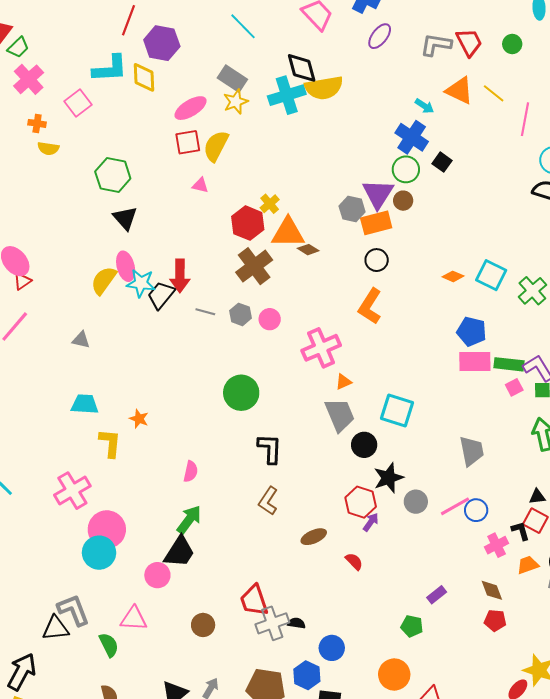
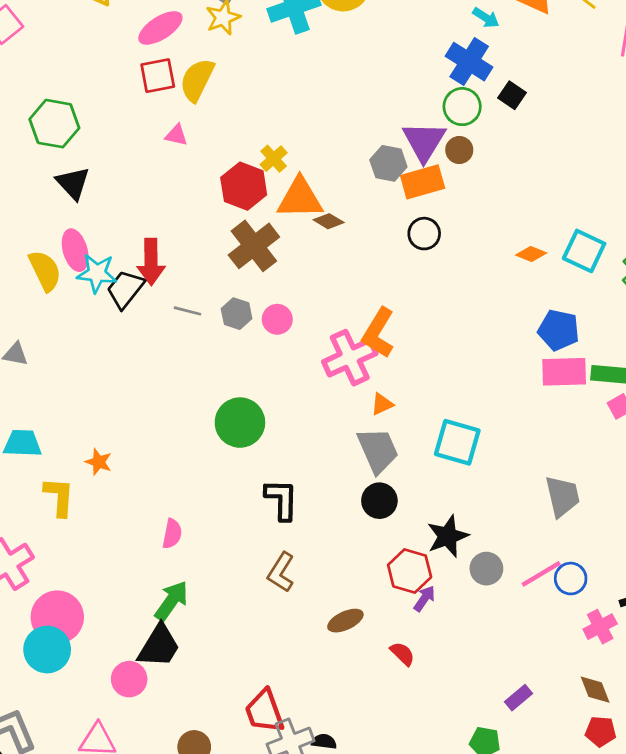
yellow semicircle: (104, 280) -> (45, 271), turned 120
orange L-shape: (370, 306) -> (378, 333), moved
black circle: (364, 445) -> (379, 501), moved

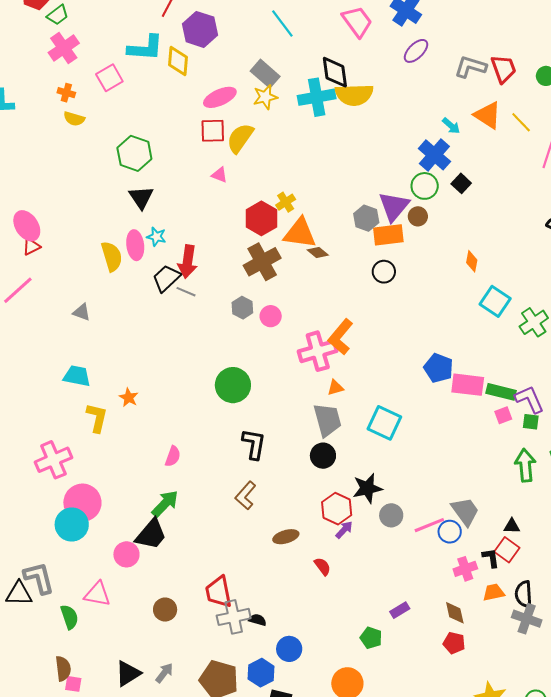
orange diamond: (531, 254) -> (472, 261), moved, turned 70
cyan star: (97, 273) -> (156, 237), moved, size x0.7
gray line: (187, 311) -> (186, 292), moved
blue pentagon: (559, 330) -> (439, 368), moved
gray trapezoid: (562, 496) -> (465, 511), moved, turned -32

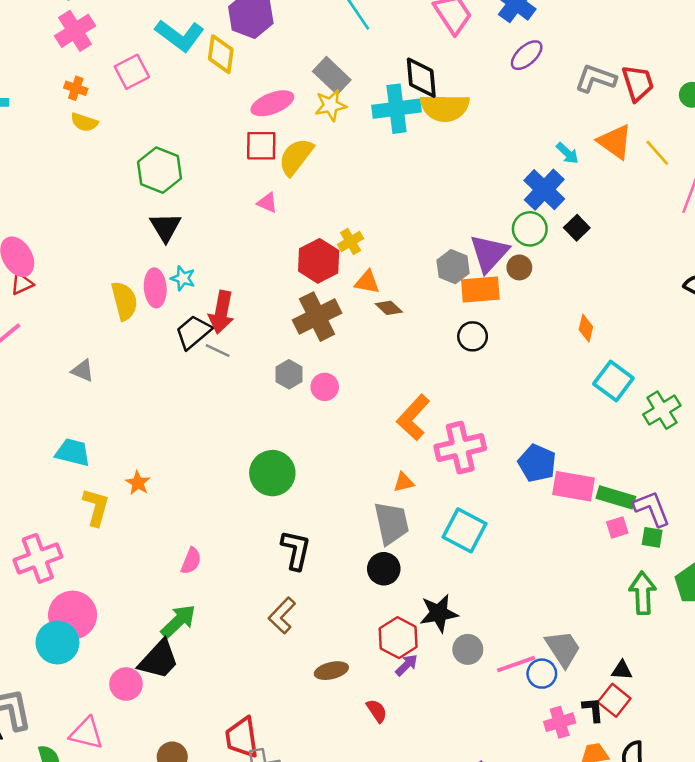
cyan L-shape: (145, 48) -> (180, 36), turned 30
orange triangle: (300, 233) -> (367, 282), size x0.6
pink cross: (318, 351) -> (460, 448), moved

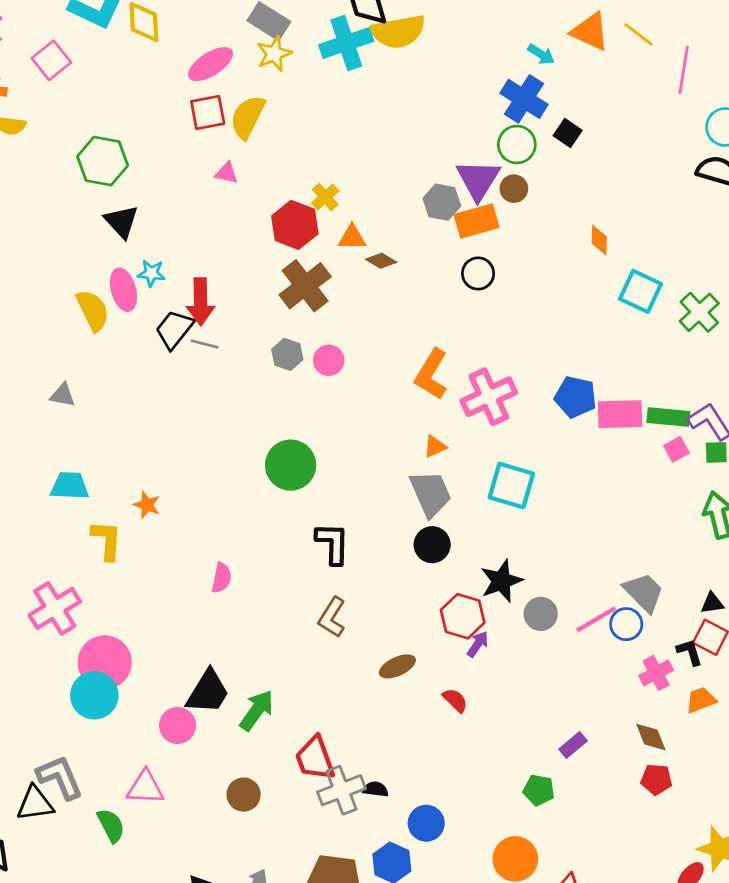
green arrow: (178, 621) -> (257, 710), moved

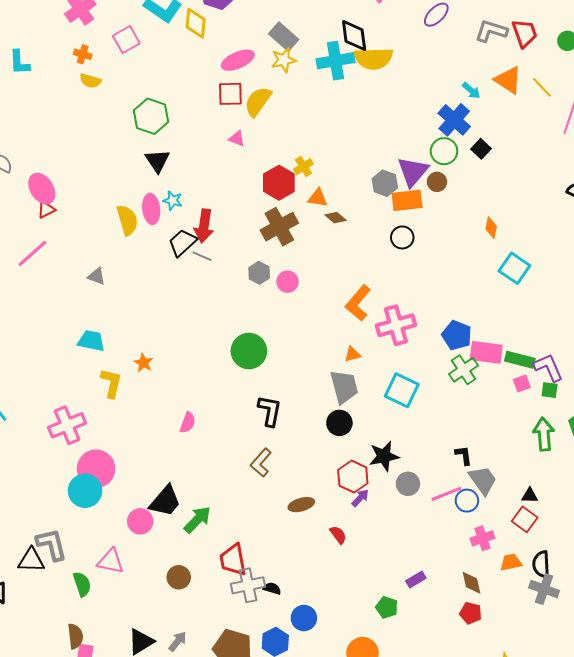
green cross: (699, 312) -> (464, 370), moved
black L-shape: (690, 652) -> (464, 455), moved

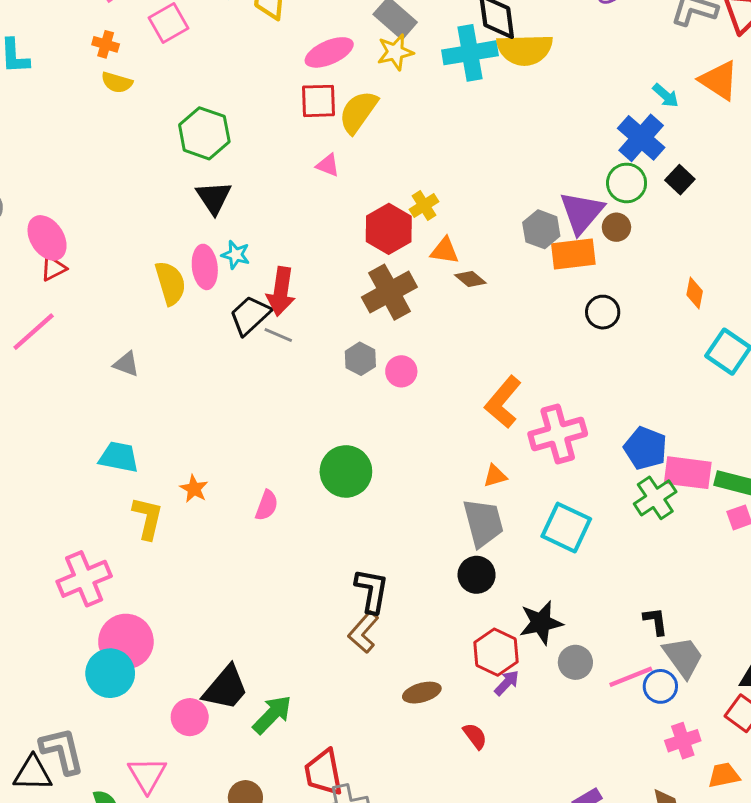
black circle: (402, 237) -> (603, 312), moved
black L-shape: (270, 411) -> (372, 591), moved
pink semicircle: (188, 423) -> (267, 505), moved
pink triangle: (111, 561) -> (147, 775), turned 48

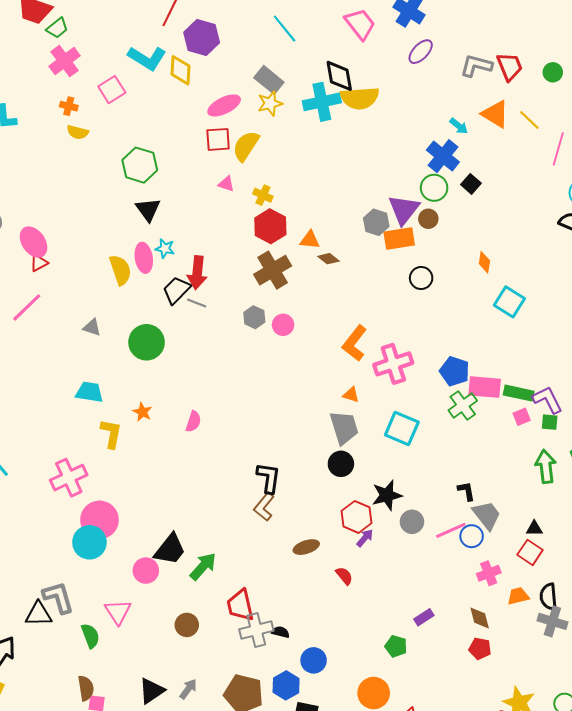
yellow cross: (424, 205) -> (263, 195), moved, turned -30
green circle: (346, 471) -> (147, 342), moved
orange triangle: (495, 476) -> (351, 395), turned 36

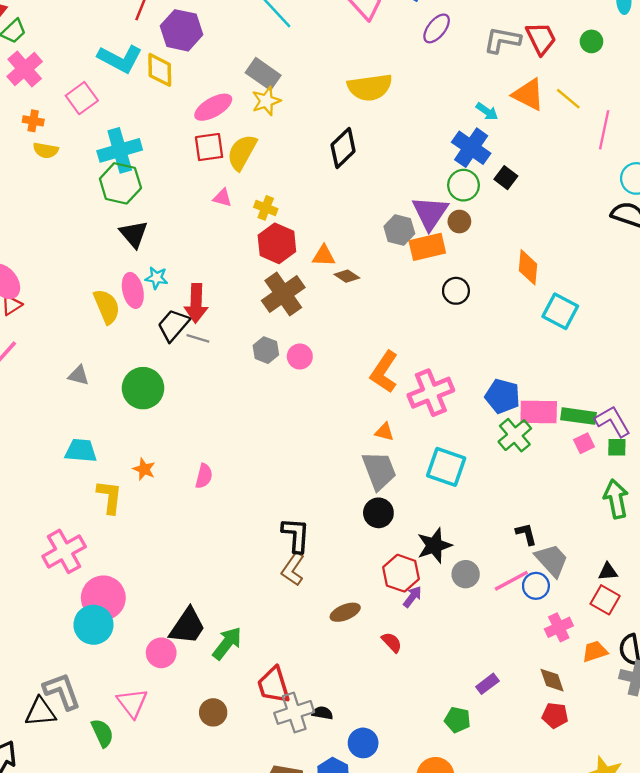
black diamond: (339, 76) -> (343, 148), moved, turned 60
cyan cross: (322, 102) -> (120, 150), moved
orange diamond: (484, 262) -> (528, 267), size x1.4

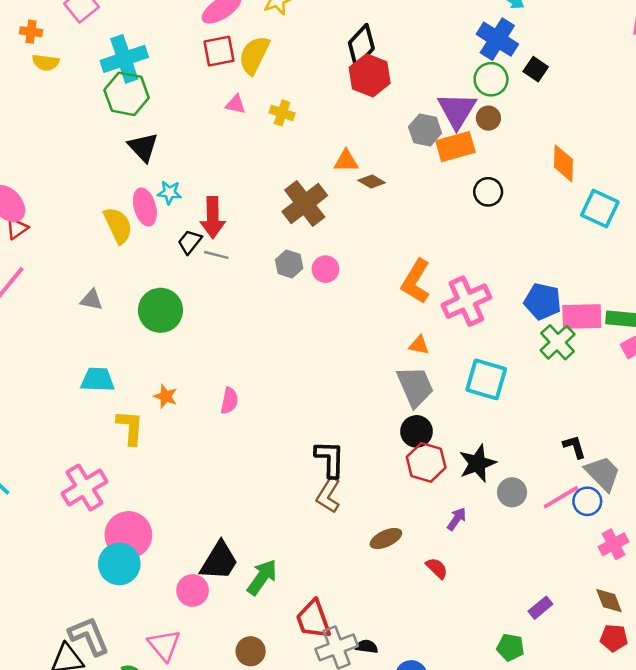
red hexagon: (277, 243) -> (370, 75), moved
black trapezoid: (173, 325) -> (190, 242), size x0.7
red hexagon: (401, 573) -> (426, 462), moved

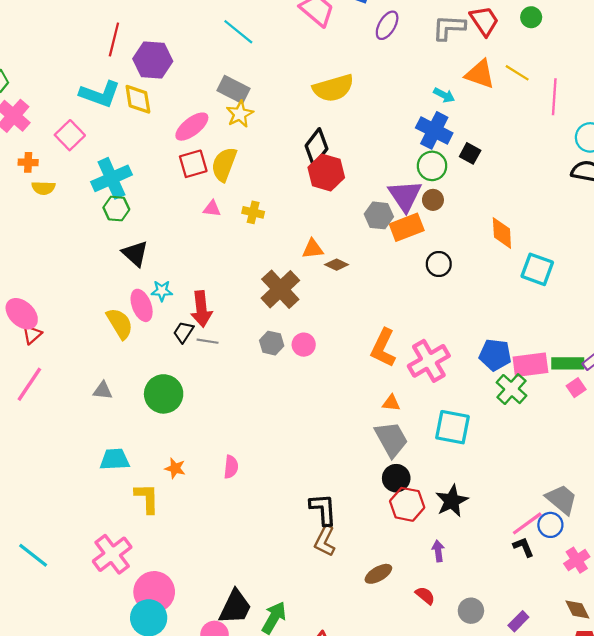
green hexagon: (127, 94) -> (116, 209), size x0.7
black L-shape: (574, 447) -> (523, 547), moved
gray circle: (512, 492) -> (471, 611), moved
purple arrow: (457, 519) -> (438, 551), turned -36

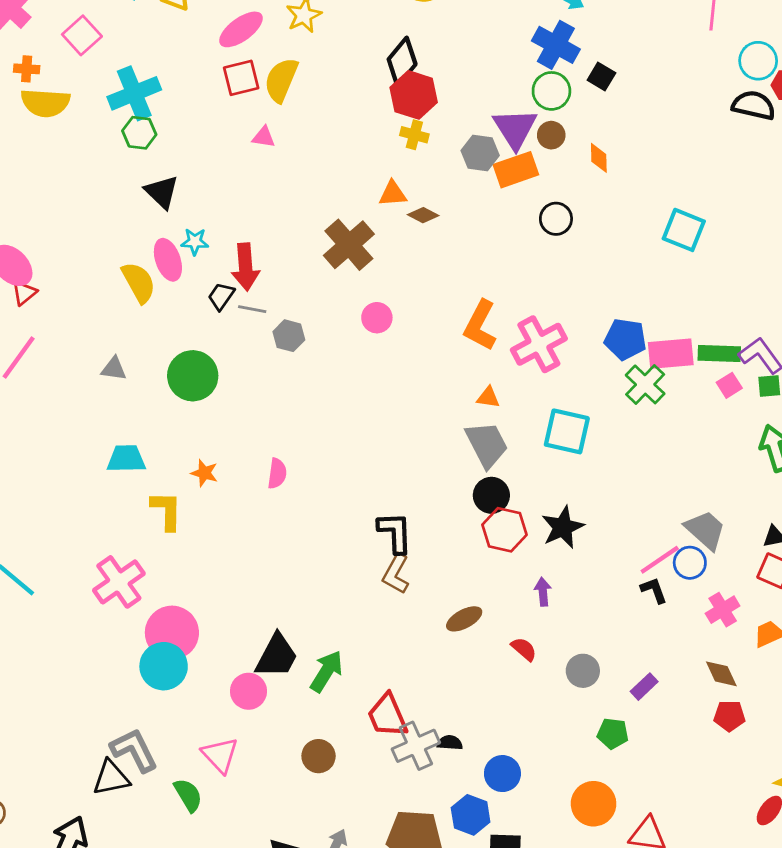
yellow semicircle: (43, 188) -> (45, 103), size x1.6
yellow cross: (253, 212) -> (414, 135), moved
orange diamond: (502, 233) -> (599, 158), moved, size x0.7
gray hexagon: (272, 343) -> (289, 336), moved

